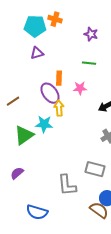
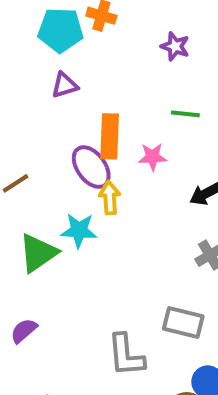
green line: (89, 63) -> (185, 114), moved
orange rectangle: (59, 78) -> (110, 136), size x1.5

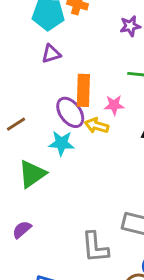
purple star: (175, 46) -> (130, 26), turned -30
yellow arrow: (110, 198) -> (97, 126), moved, turned -70
cyan star: (79, 230) -> (61, 143), moved

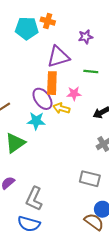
purple triangle: (51, 54) -> (58, 57), moved, size x1.6
gray L-shape: (95, 247) -> (34, 199), moved, turned 30

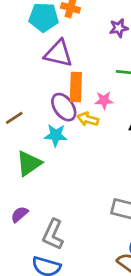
purple triangle: (58, 57) -> (58, 53), moved, turned 30

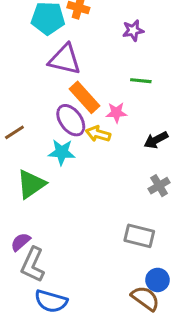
orange rectangle: (76, 87) -> (84, 97), turned -44
gray L-shape: (53, 234) -> (33, 265), moved

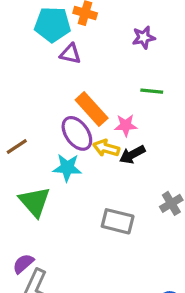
purple triangle: (65, 59) -> (70, 54), moved, size x0.6
black arrow: (156, 140) -> (132, 155), moved
green triangle: (31, 184) -> (35, 202), turned -36
gray rectangle: (139, 236) -> (118, 221), moved

